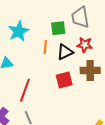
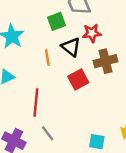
orange line: (45, 47) -> (47, 58), moved
black triangle: (65, 52) -> (71, 47), turned -42

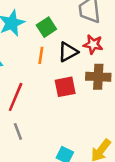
green square: (56, 21) -> (46, 27), moved, turned -30
black triangle: (71, 47) -> (68, 52), turned 36

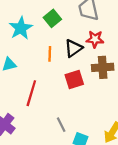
green square: (46, 27) -> (52, 18), moved
gray line: (18, 131) -> (61, 125), moved

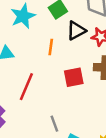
black triangle: (73, 48) -> (76, 30), moved

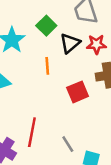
red line: (26, 87) -> (32, 132), moved

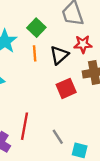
black triangle: (70, 43) -> (59, 55), moved
orange line: (47, 66) -> (35, 53), moved

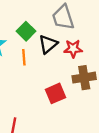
black triangle: (59, 55) -> (48, 44), moved

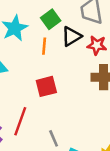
red square: (55, 93) -> (46, 86), moved

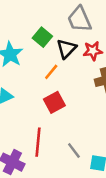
orange line: (44, 46) -> (51, 72), moved, turned 49

